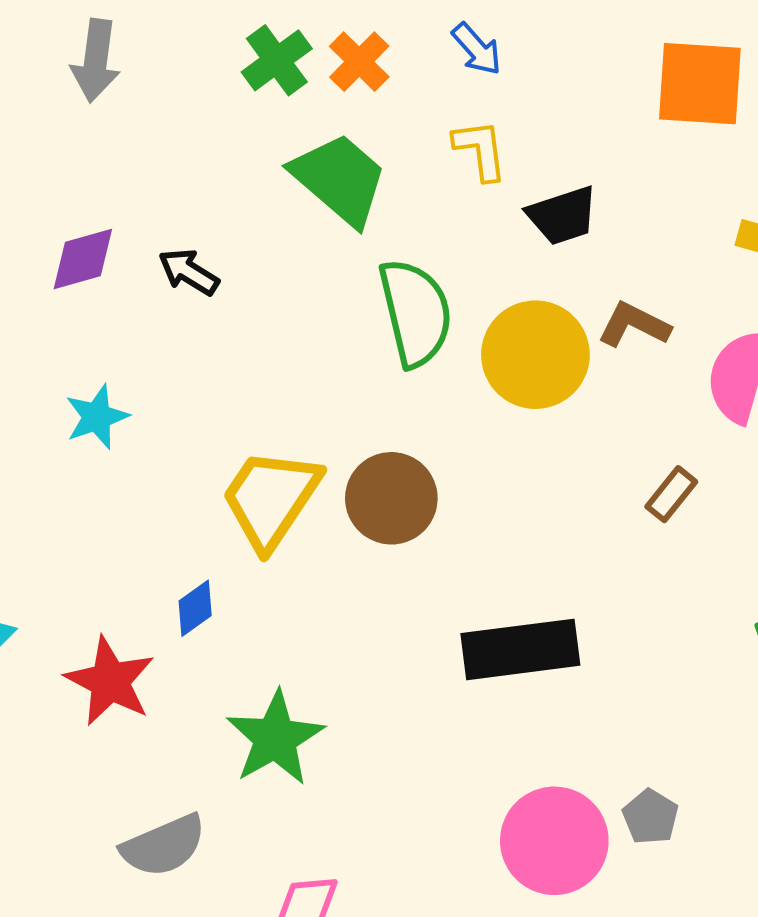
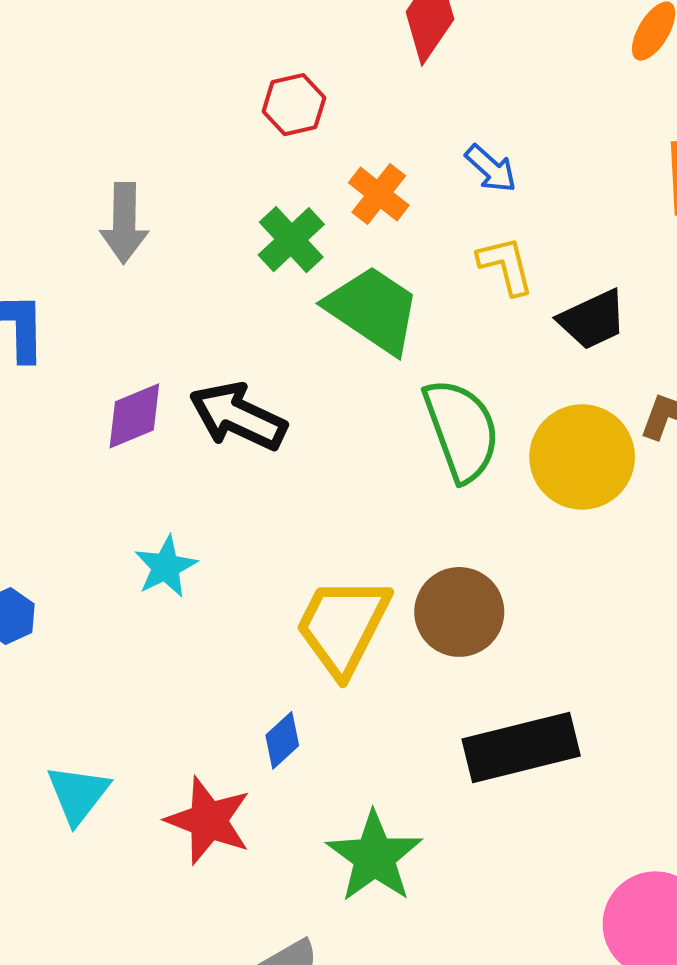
green cross: (277, 60) -> (291, 240), moved
black arrow: (189, 272) -> (238, 416), size x1.6
black rectangle: (520, 649) -> (521, 747), moved

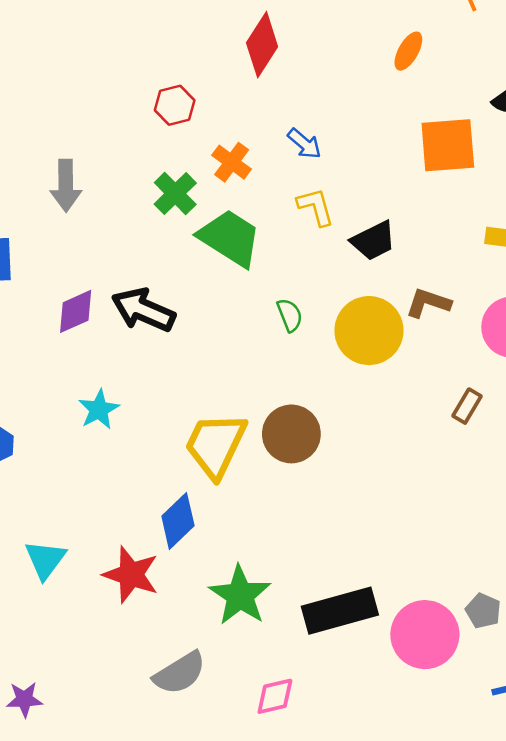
green semicircle: (461, 430) -> (290, 315), size x0.5
blue diamond: (282, 740) -> (178, 521), size x1.5
black rectangle: (521, 747) -> (340, 611), moved

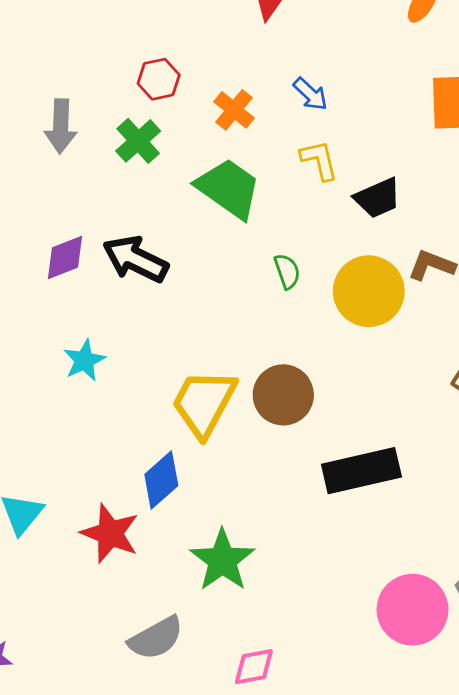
red hexagon: (175, 105) -> (159, 79), moved
green cross: (175, 194) -> (138, 141), moved
black rectangle: (340, 611) -> (361, 471), moved

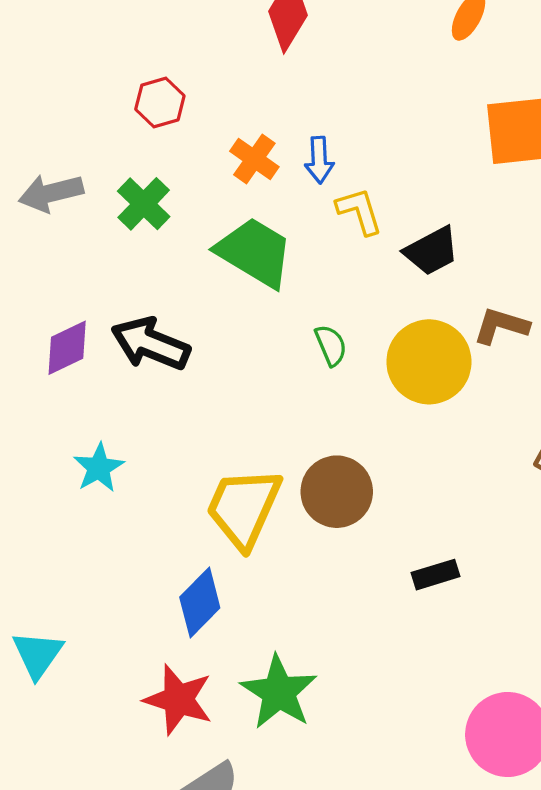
red hexagon: (159, 79) -> (160, 103), moved
blue arrow: (310, 94) -> (319, 160), moved, turned 48
gray arrow: (61, 126) -> (51, 193), turned 78
black rectangle: (361, 471) -> (436, 575), size x0.5
red star: (110, 533) -> (178, 700), moved

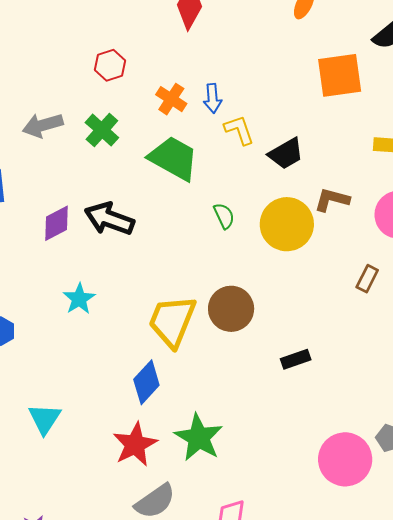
red star: (178, 700) -> (135, 444), turned 30

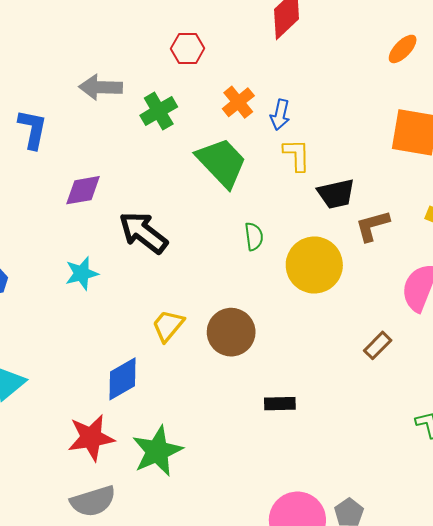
brown L-shape: (332, 200) -> (372, 226), moved, turned -48
black arrow: (109, 219) -> (143, 233), moved
yellow trapezoid: (172, 321) -> (168, 326), size x0.6

